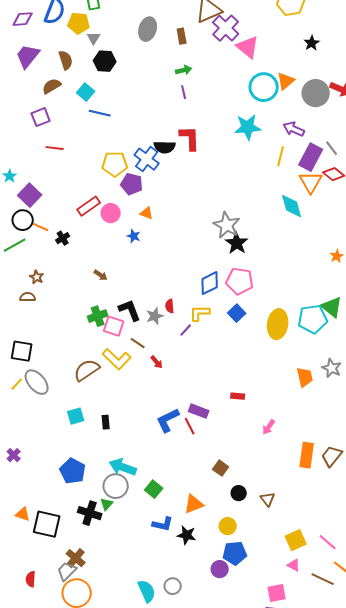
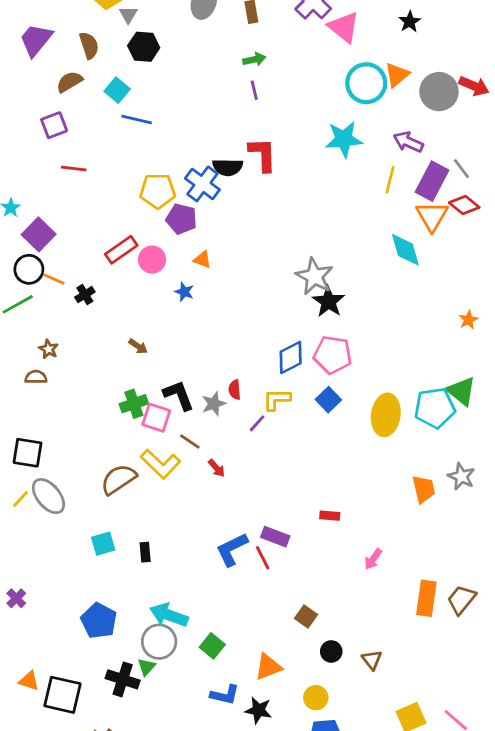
black star: (312, 43) -> (410, 22), moved

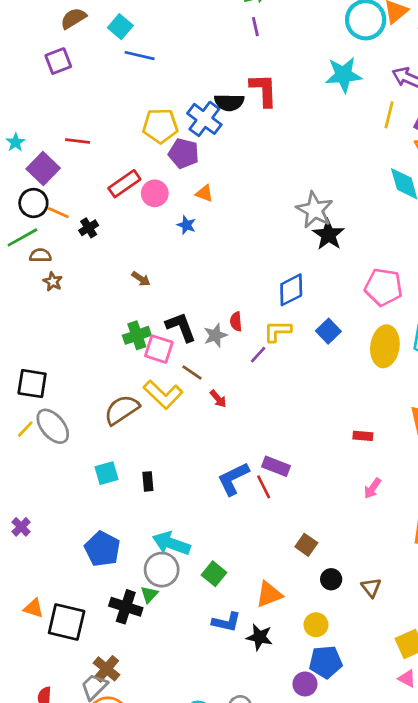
red line: (74, 169) -> (78, 141), moved
pink pentagon: (333, 355) -> (384, 287), moved
brown semicircle: (36, 377) -> (40, 255), moved
red rectangle: (330, 516) -> (363, 436), moved

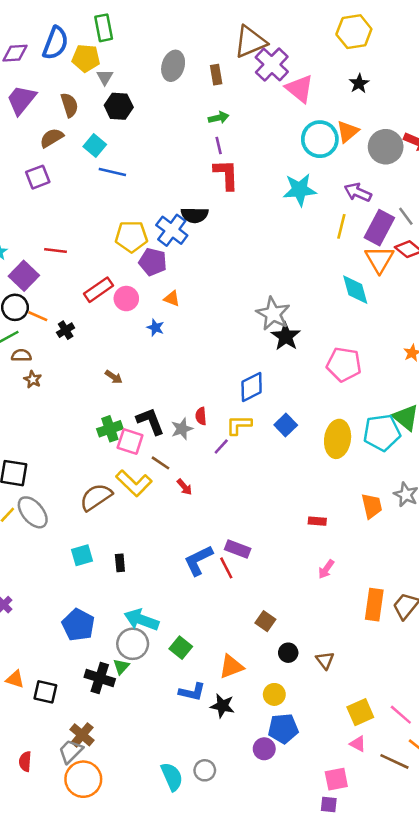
red L-shape: (264, 90) -> (226, 175), moved
pink pentagon: (384, 287) -> (344, 364), moved
black square: (67, 622) -> (45, 692), size x0.7

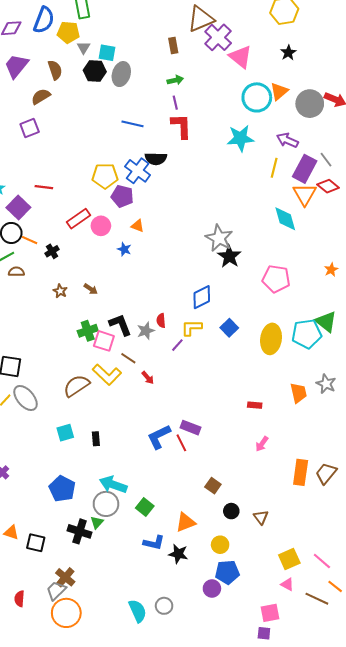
gray ellipse: (173, 66) -> (121, 74), moved
cyan square: (95, 145) -> (107, 53), moved, turned -30
blue line: (112, 172) -> (132, 124), moved
brown star: (33, 379) -> (60, 291), moved

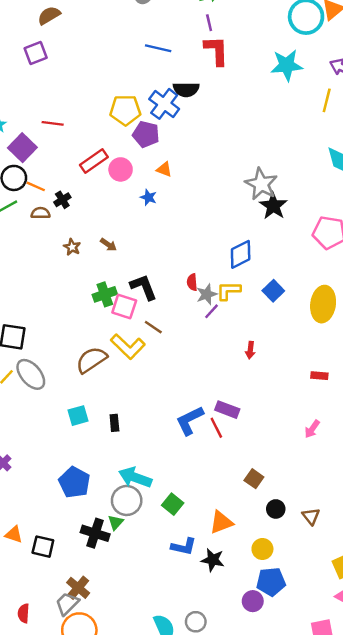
brown semicircle: (16, 272) -> (41, 213), moved
gray star: (146, 331) -> (207, 294), moved
red arrow: (148, 378) -> (250, 350), moved, turned 48
red rectangle: (255, 405) -> (319, 376), moved

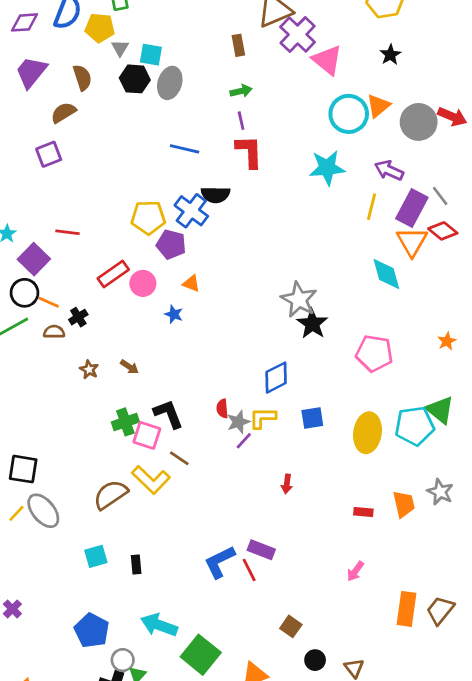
blue square: (273, 291) -> (312, 418), turned 35
gray circle: (127, 500) -> (123, 660), moved, size x0.7
green square: (173, 504) -> (201, 655), size x1.6

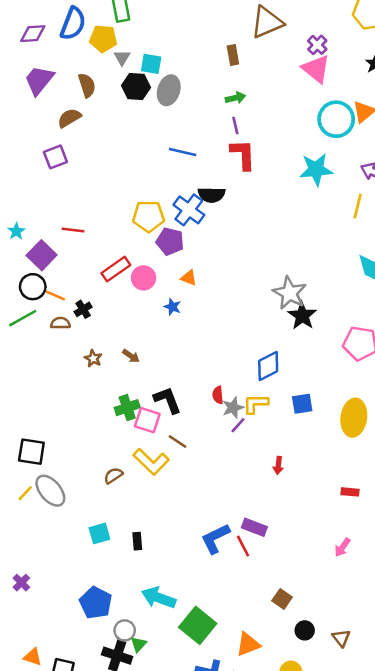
purple cross: (298, 35) -> (317, 45), moved, size x0.6
brown semicircle: (111, 495) -> (113, 476), size x0.6

